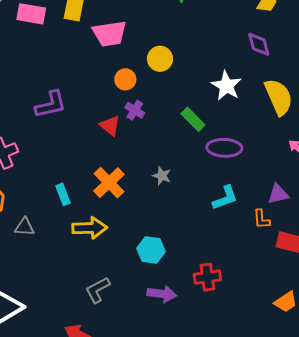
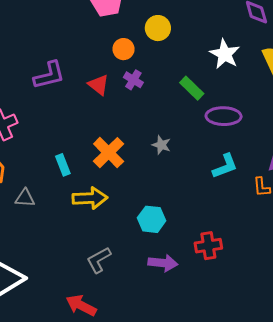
red triangle: (110, 126) -> (99, 85), moved

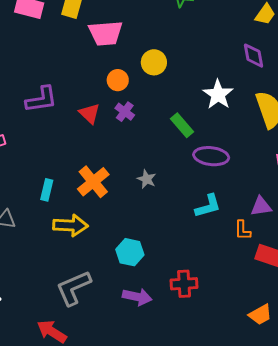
cyan rectangle: (63, 165) -> (47, 190), turned 30
gray L-shape: (99, 260) -> (74, 288), size x1.4

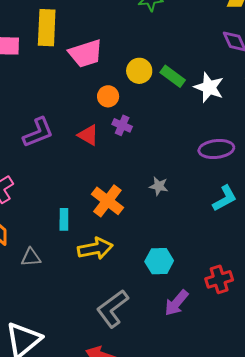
green rectangle: (182, 125) -> (173, 76), moved
purple arrow: (137, 297) -> (176, 303), turned 132

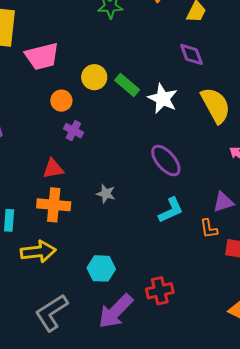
red triangle: (88, 135) -> (53, 169), moved, turned -45
purple ellipse: (216, 149) -> (166, 161), turned 52
orange cross: (107, 201) -> (54, 205), turned -36
purple arrow: (176, 303) -> (116, 311), size x1.4

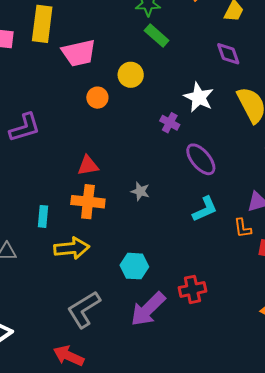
green rectangle: (127, 85) -> (157, 36), moved
purple cross: (73, 131) -> (170, 123), moved

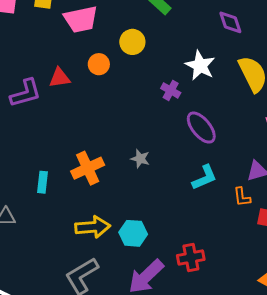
red triangle: (88, 166) -> (60, 78), moved
orange cross: (88, 202) -> (88, 168), turned -32
yellow arrow: (72, 248) -> (93, 227), moved

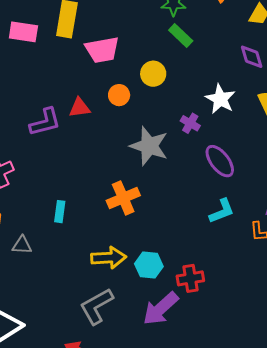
gray star: (140, 159) -> (149, 146), moved, size x2.0
orange cross: (88, 168) -> (123, 198), moved
red cross: (191, 258) -> (190, 278), moved

